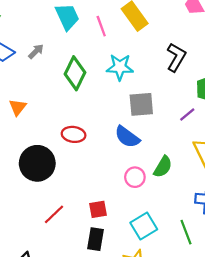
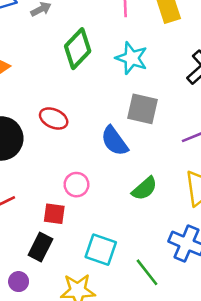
pink circle: (135, 177) -> (76, 185), moved
cyan square: (144, 226) -> (101, 250), turned 32
green line: (186, 232) -> (147, 272), turned -35

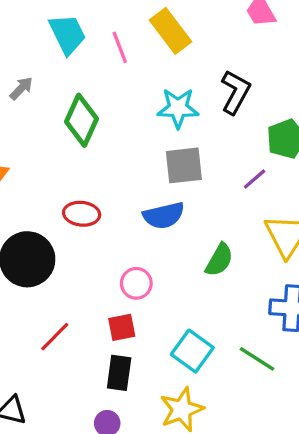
cyan star: (132, 58) -> (178, 108), moved
blue semicircle: (114, 141) -> (164, 215), turned -48
cyan square: (101, 250) -> (192, 351), turned 36

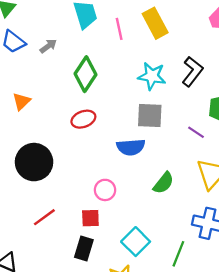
purple line: (255, 179) -> (196, 132), turned 66
red ellipse: (82, 214) -> (83, 119), moved, turned -35
green line: (257, 359) -> (178, 254), turned 70

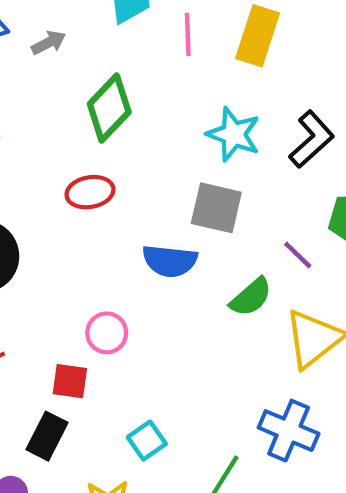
yellow rectangle: (155, 23) -> (258, 36), turned 36
green semicircle: (164, 183) -> (251, 297), moved
cyan square: (136, 242) -> (147, 441), size x0.7

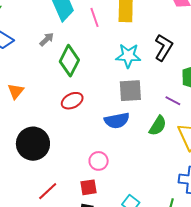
gray arrow: (49, 43) -> (47, 39), moved

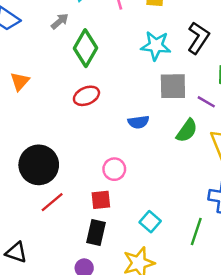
gray square: (130, 91) -> (173, 86), moved
blue semicircle: (117, 121) -> (138, 122), size x0.7
black circle: (33, 144) -> (39, 165), moved

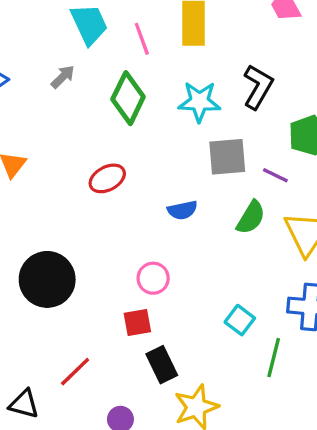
green diamond: (86, 48) -> (128, 98), moved
red line: (52, 202) -> (75, 372), moved
cyan square: (150, 222) -> (240, 320), moved
black rectangle: (96, 233) -> (162, 365), moved, turned -35

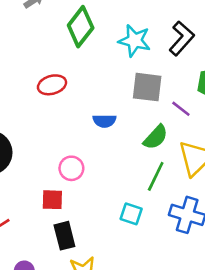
cyan square: (240, 320) -> (131, 214), turned -30
green line: (274, 358) -> (156, 176), moved

